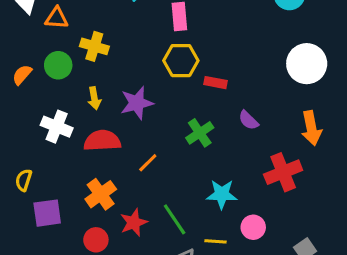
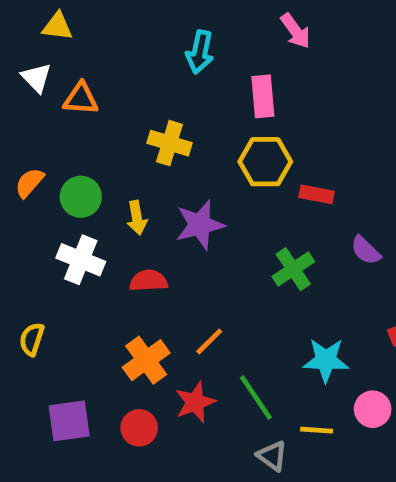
yellow cross: (94, 46) -> (169, 143), moved
green circle: (58, 65) -> (81, 197), moved
red semicircle: (102, 141) -> (148, 281), size x0.7
orange line: (148, 163) -> (209, 341), moved
purple square: (47, 213) -> (69, 421), moved

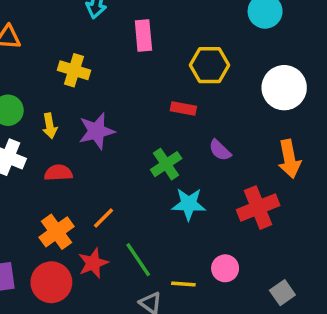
yellow hexagon: (265, 162) -> (209, 65), moved
cyan star: (326, 360) -> (189, 204), moved
red circle: (139, 428) -> (51, 282), size x1.5

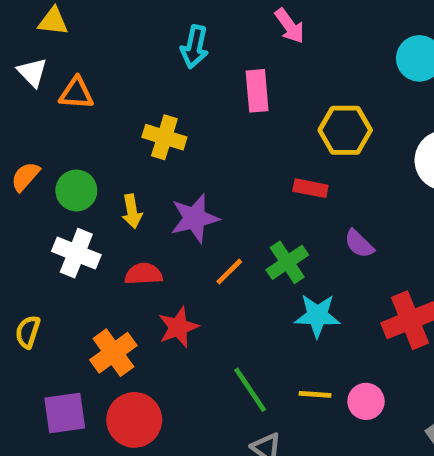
orange line: (103, 218) -> (229, 272), moved
orange cross: (57, 232) -> (113, 353), moved
red star: (93, 263) -> (178, 327), moved
yellow line: (183, 284) -> (315, 394), moved

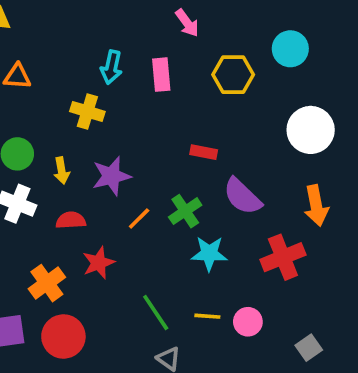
cyan arrow: (195, 47) -> (111, 67), moved
yellow hexagon: (345, 130) -> (233, 75), moved
purple semicircle: (359, 244) -> (242, 196), size x1.6

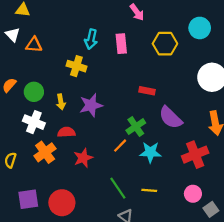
orange line: (139, 218) -> (120, 146), moved
orange cross: (47, 283) -> (45, 152), moved
pink circle: (248, 322) -> (193, 194), moved

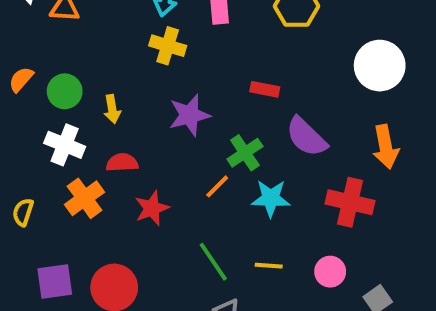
yellow cross: (76, 66) -> (168, 46), moved
purple star: (91, 105) -> (189, 115), moved
red cross: (195, 155) -> (350, 202), turned 35
pink circle: (193, 194) -> (330, 272), moved

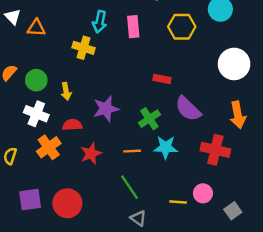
yellow cross: (168, 46) -> (84, 48), moved
purple star: (189, 115) -> (106, 109), moved
orange line: (217, 186) -> (132, 151), moved, turned 42
yellow line: (269, 266) -> (178, 202), moved

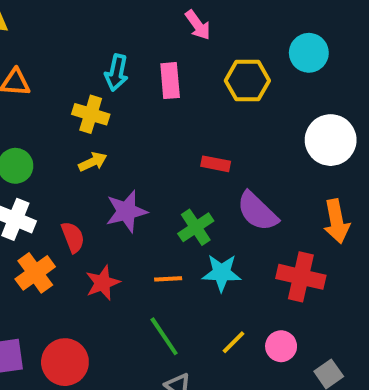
yellow arrow: (66, 91) -> (93, 162), moved, turned -105
red semicircle: (72, 125) -> (73, 237), turned 72
yellow line: (178, 202) -> (233, 342), moved, turned -49

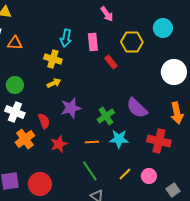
red rectangle: (216, 164) -> (111, 62), moved, turned 40

